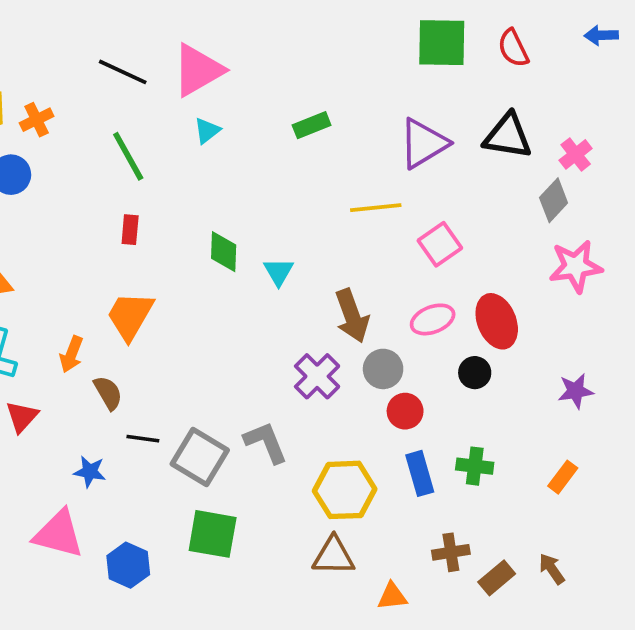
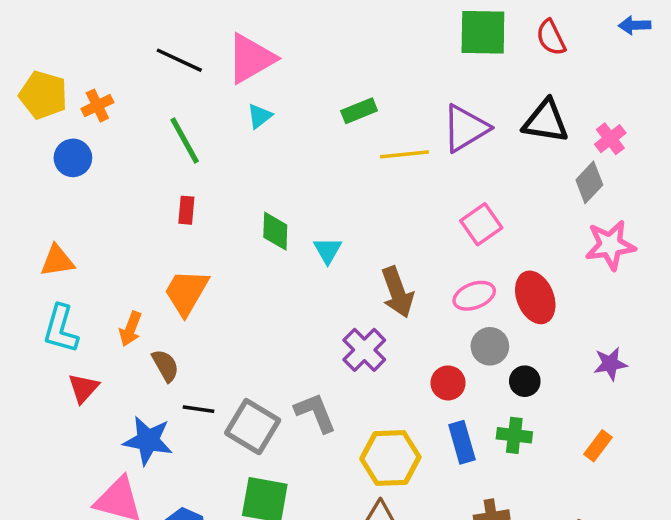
yellow line: (376, 208) -> (404, 154), moved
gray circle: (383, 369) -> (490, 346), moved
black circle: (475, 373) -> (525, 381), moved
blue star: (90, 472) -> (148, 441), size x1.6

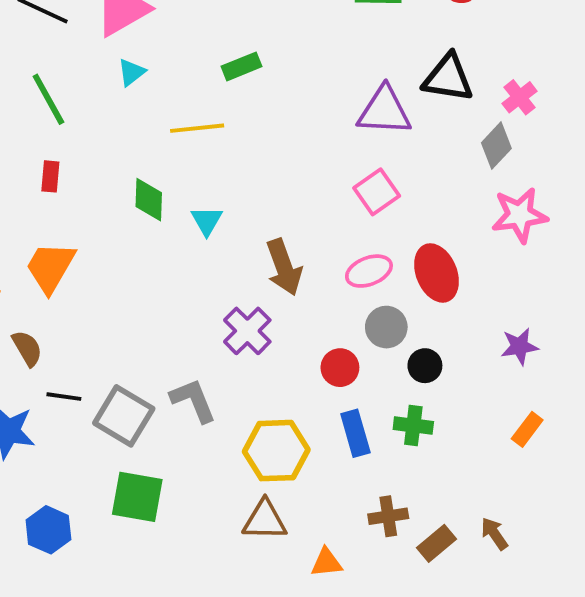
purple triangle: (465, 128) -> (384, 111), moved, turned 34
yellow line: (404, 154) -> (197, 128), moved
orange rectangle: (598, 446) -> (527, 429), moved

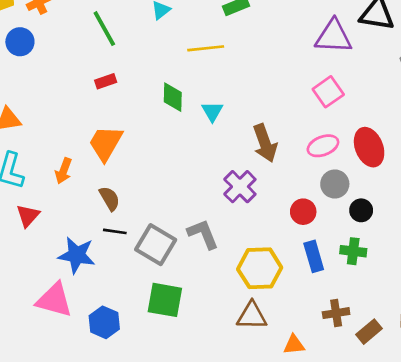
red rectangle: (50, 176) -> (106, 81), turned 66
brown semicircle: (27, 348) -> (110, 198), moved

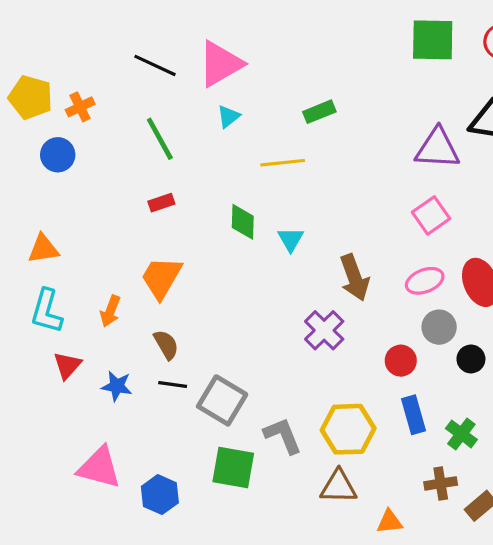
gray L-shape: (203, 234) -> (283, 436), moved
green cross: (353, 251) -> (461, 434), moved, turned 30
blue star: (77, 255) -> (117, 386), moved, size x0.7

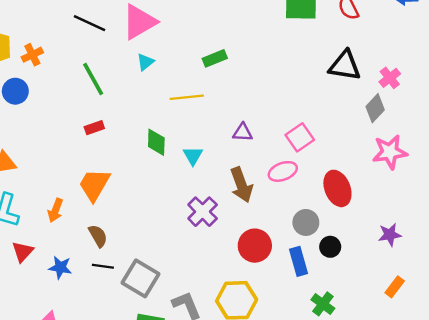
purple triangle: (437, 148) -> (243, 133), moved, size x0.6
pink ellipse: (425, 281) -> (283, 171), moved
purple cross: (324, 330) -> (203, 212), moved
red circle: (401, 361) -> (255, 246), moved, size x1.4
blue rectangle: (414, 415) -> (299, 261), moved

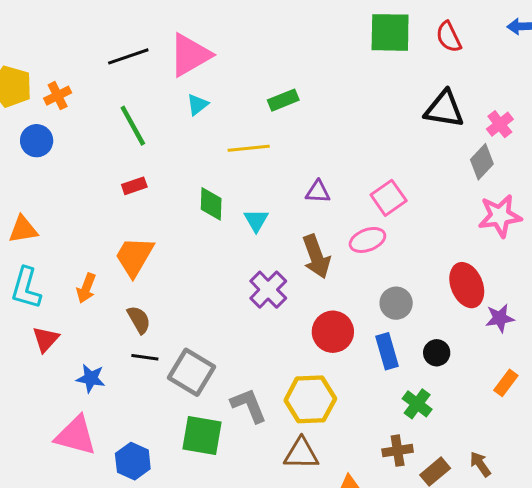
black line: (89, 23) -> (128, 56), turned -44
red ellipse: (337, 188) -> (467, 285), moved
black circle: (330, 247) -> (437, 353), moved
blue star: (60, 267) -> (91, 378), moved

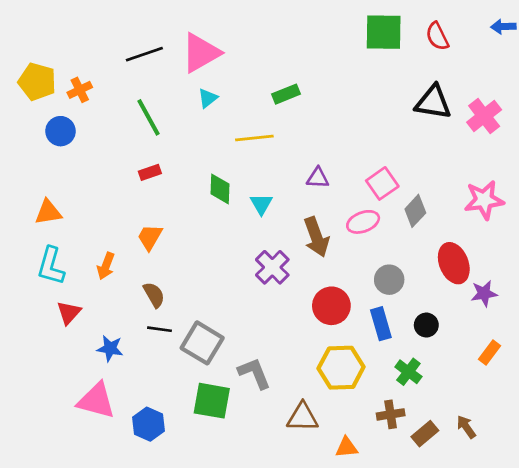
pink cross: (500, 124) -> (484, 116), size x1.4
gray diamond: (482, 162) -> (415, 211), moved
orange trapezoid: (134, 257) -> (150, 237), size x0.7
yellow hexagon: (310, 399) -> (341, 368), moved

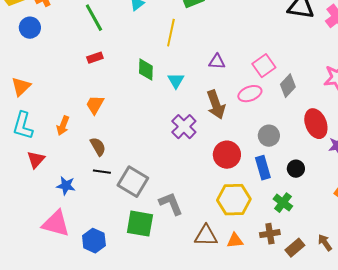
yellow line: (254, 138) -> (171, 33), turned -72
orange triangle: (48, 212) -> (21, 87), turned -35
orange triangle: (347, 447) -> (235, 241), moved

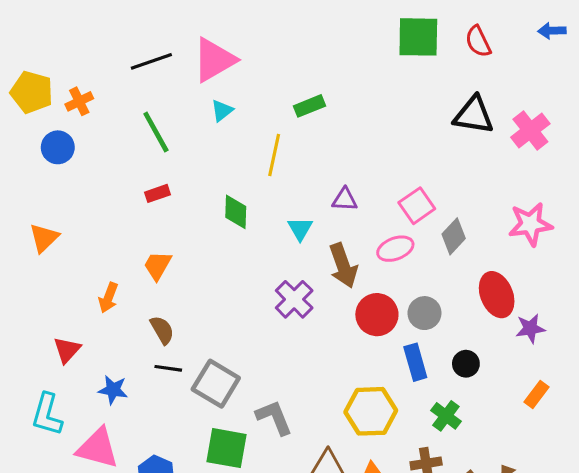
cyan triangle: (176, 81) -> (300, 229), moved
cyan L-shape: (23, 126) -> (47, 414), moved
red circle: (227, 155) -> (377, 315), moved

